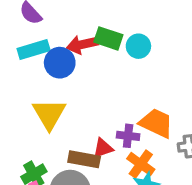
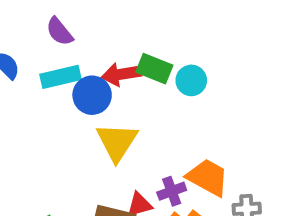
yellow triangle: (49, 114) -> (117, 142), moved
purple cross: (128, 136) -> (172, 191), turned -30

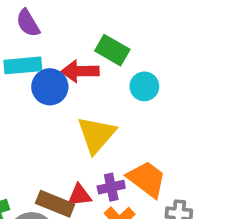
green rectangle: (154, 69) -> (112, 50), moved
yellow triangle: (117, 142) -> (96, 135), moved

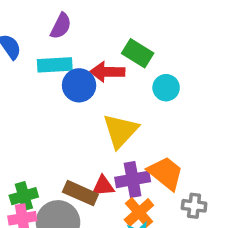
purple semicircle: (28, 23) -> (61, 26), turned -124
purple cross: (111, 187) -> (133, 179), size x1.4

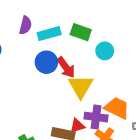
cyan rectangle: (55, 65) -> (49, 34), moved
red arrow: (107, 72) -> (66, 67), moved, turned -115
purple cross: (133, 179) -> (96, 117), turned 30

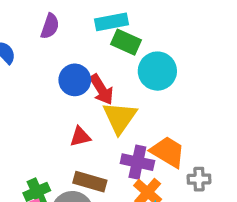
cyan rectangle: (49, 34) -> (112, 22), moved
cyan circle: (105, 51) -> (157, 71), size x1.5
red triangle: (77, 126) -> (80, 137), moved

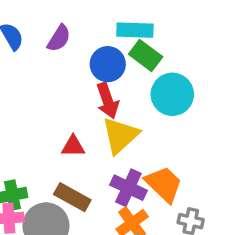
purple semicircle: (50, 26) -> (59, 38), moved
blue circle: (75, 80) -> (108, 64), moved

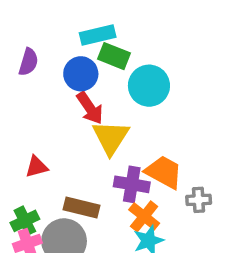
red triangle: (73, 146) -> (36, 167), moved

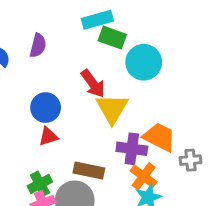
blue circle: (81, 74) -> (46, 108), moved

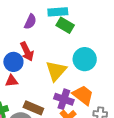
purple semicircle: (38, 45) -> (30, 22), moved
cyan circle: (144, 62) -> (85, 59), moved
red arrow: (93, 84) -> (27, 52), moved

